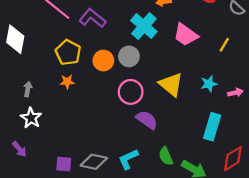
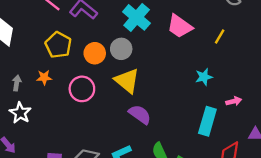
orange star: (67, 82) -> (44, 77), moved
yellow triangle: (171, 84) -> (127, 81), moved
pink circle: (131, 92) -> (82, 89), moved
pink arrow: (235, 92) -> (234, 101), moved

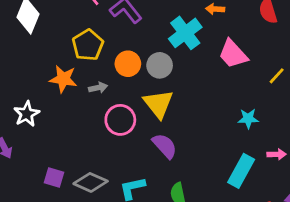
orange star: (44, 77) -> (63, 79), size x1.5
gray arrow: (17, 83) -> (98, 88), moved, turned 56
pink circle: (82, 89) -> (120, 120), moved

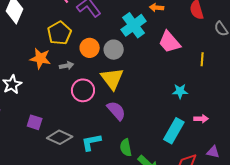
yellow line: (277, 76) -> (202, 59), turned -40
purple square: (54, 177) -> (35, 122), moved

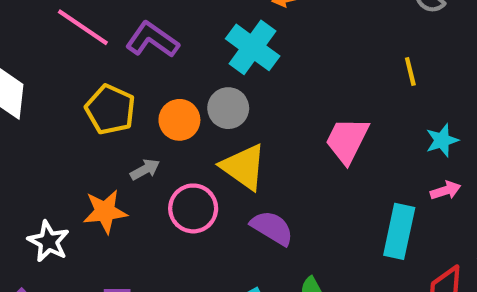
pink trapezoid: (169, 42) -> (347, 140), moved, turned 85
orange star: (40, 58) -> (105, 212), moved
cyan star: (180, 91) -> (442, 140), moved

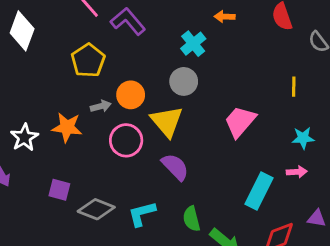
cyan cross: (253, 47) -> (193, 44), size x0.7
gray circle: (228, 108) -> (184, 81), moved
orange circle: (179, 120) -> (131, 95), moved

